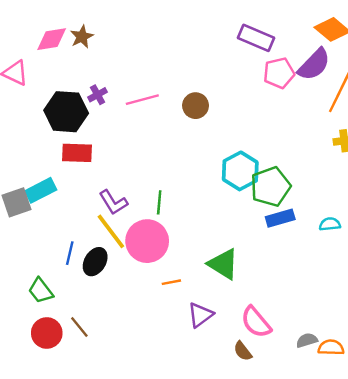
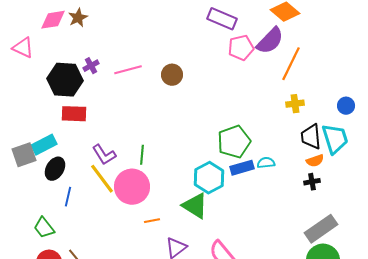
cyan hexagon: (240, 171) -> (209, 178), moved
cyan semicircle: (330, 224) -> (266, 163), moved
black ellipse: (95, 262) -> (55, 169), moved

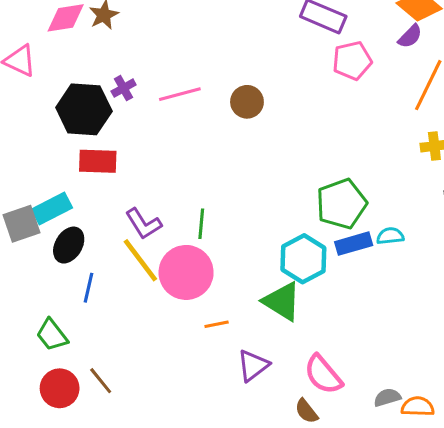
purple semicircle: (270, 41) -> (410, 36), moved, size x0.6

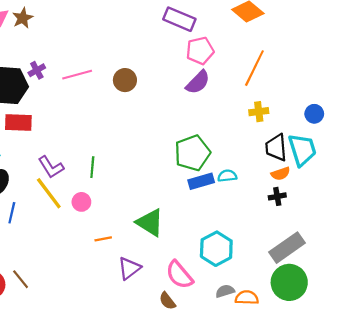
purple semicircle: (410, 36) -> (198, 82), moved, size x1.4
cyan hexagon: (303, 259) -> (216, 249), moved
pink circle: (186, 272) -> (81, 202), size x0.5

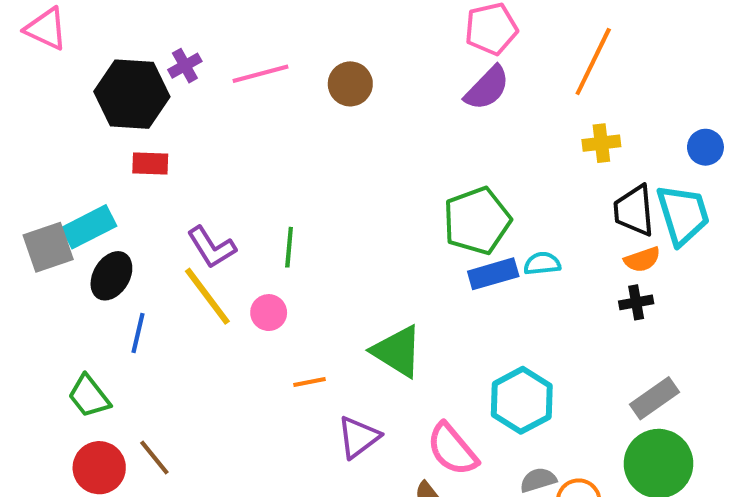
red rectangle: (18, 122) -> (150, 164), size x0.7
gray rectangle: (287, 248) -> (654, 398), size x0.7

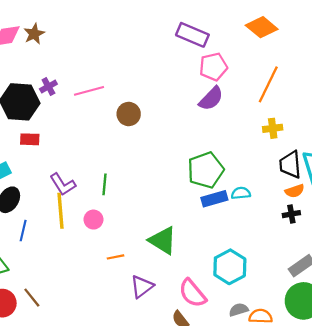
brown circle: (350, 84) -> (129, 114), moved
yellow line: (207, 296) -> (60, 211), turned 32

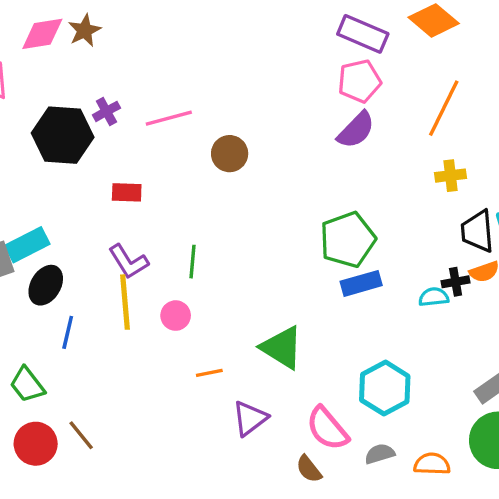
purple rectangle: (192, 35) -> (363, 34), moved
red rectangle: (30, 139) -> (127, 192), moved
cyan semicircle: (241, 193) -> (434, 297), moved
black cross: (291, 214) -> (456, 282), moved
gray semicircle: (239, 310) -> (380, 454), moved

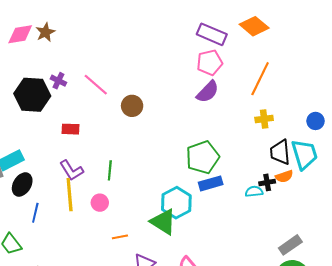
purple cross: (106, 111) -> (58, 81), turned -35
pink line: (169, 118) -> (96, 85), turned 56
cyan hexagon: (385, 388) -> (176, 203), moved

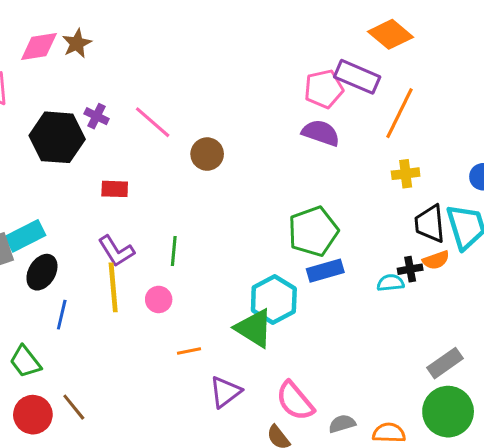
purple rectangle: (212, 34) -> (357, 77), moved
purple semicircle: (208, 92) -> (321, 133), turned -115

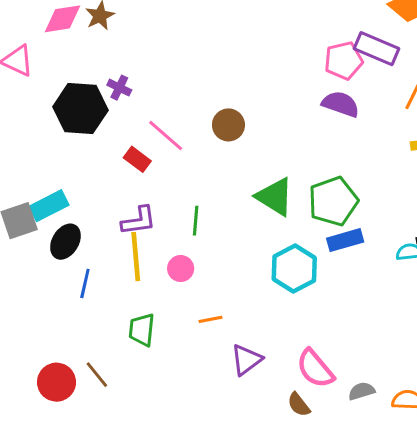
pink line: (153, 122) -> (166, 135), moved
red rectangle: (115, 189) -> (137, 159), turned 35
purple L-shape: (116, 251) -> (139, 221), turned -66
green triangle: (254, 328) -> (275, 197), moved
green trapezoid: (25, 362) -> (142, 330), moved, turned 44

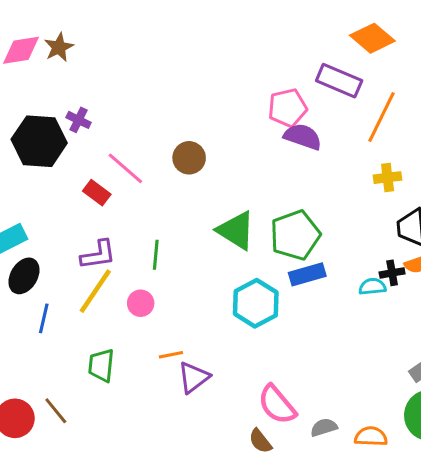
pink pentagon: (344, 61) -> (288, 108), moved
yellow line: (136, 257) -> (95, 291), turned 39
purple triangle: (246, 360) -> (194, 377), moved

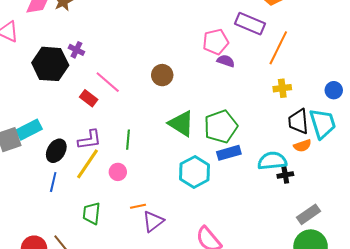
purple semicircle: (303, 137) -> (226, 61), size x0.7
brown circle: (189, 158) -> (162, 75), moved
black cross: (392, 273) -> (285, 175), moved
black ellipse: (24, 276) -> (56, 151), moved
cyan semicircle: (372, 287) -> (272, 161), size x1.6

